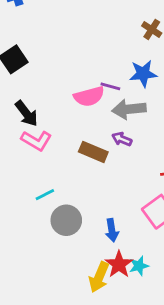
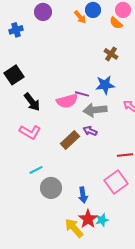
black arrow: (26, 113) -> (32, 102), moved
brown rectangle: (93, 152) -> (70, 140), turned -66
yellow arrow: (99, 277) -> (74, 228), turned 115

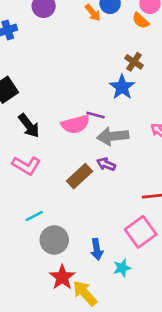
blue star: (105, 85) -> (122, 87), moved, turned -30
red star: (88, 219) -> (62, 277), moved
cyan star: (102, 220) -> (122, 268), moved

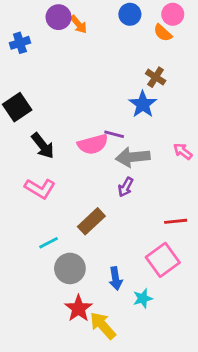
orange arrow: (93, 13) -> (78, 24), moved
purple arrow: (106, 164) -> (126, 187), turned -84
brown rectangle: (79, 176) -> (91, 221), moved

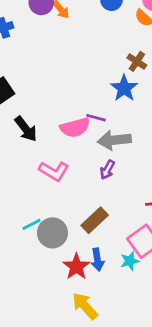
pink L-shape: (40, 188) -> (54, 171), moved
brown rectangle: (91, 221) -> (95, 220), moved
gray circle: (70, 268) -> (52, 233), moved
cyan star: (143, 298) -> (130, 261), moved
red star: (78, 308) -> (76, 267), moved

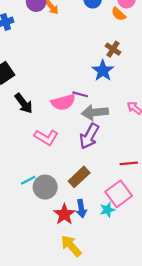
purple arrow: (107, 170) -> (89, 136), size x1.6

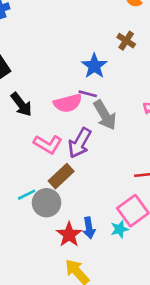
blue star: (103, 71) -> (94, 66), moved
gray arrow: (95, 112) -> (105, 115), turned -115
purple arrow: (89, 136) -> (80, 143), moved
brown rectangle: (79, 177) -> (61, 176), moved

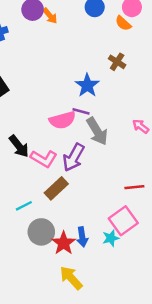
black arrow: (21, 104) -> (19, 146), moved
gray circle: (47, 203) -> (41, 232), moved

